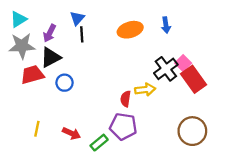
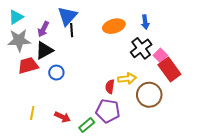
blue triangle: (77, 18) -> (67, 16), size x1.5
black cross: (166, 69) -> (141, 48), moved
brown circle: (192, 131) -> (149, 95), moved

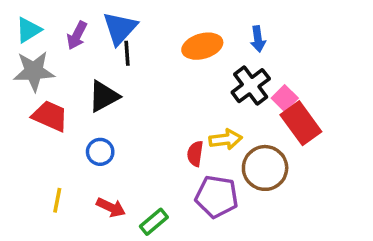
purple arrow: (43, 29) -> (77, 35), moved
black triangle: (44, 50) -> (104, 96), moved
red trapezoid: (28, 65) -> (50, 116), turned 40
blue circle: (56, 73) -> (100, 152), moved
purple pentagon: (108, 111) -> (217, 197), moved

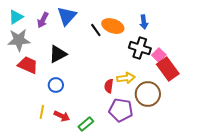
orange ellipse: (202, 46) -> (113, 26), turned 35
black line: (127, 53) -> (96, 30), moved, turned -32
black cross: (251, 86) -> (140, 48), turned -35
yellow line: (57, 200) -> (42, 112), moved

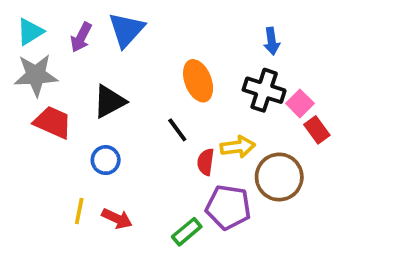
orange ellipse: (113, 26) -> (198, 81), moved, turned 50
black line: (96, 30) -> (177, 130), moved
red rectangle: (168, 69) -> (317, 130), size x0.6
green rectangle: (86, 124) -> (187, 232), moved

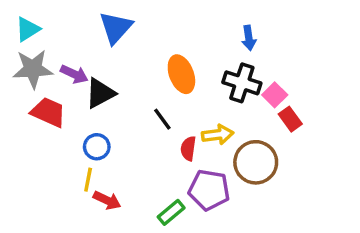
purple arrow: (81, 37) -> (74, 74), moved, turned -92
yellow line: (79, 211) -> (88, 180), moved

